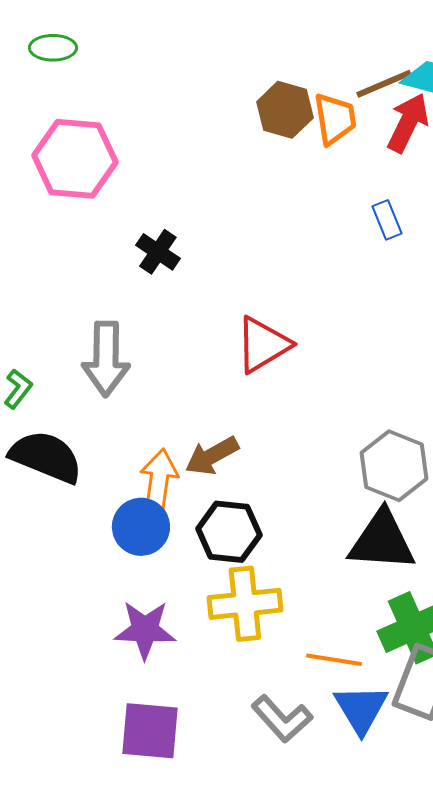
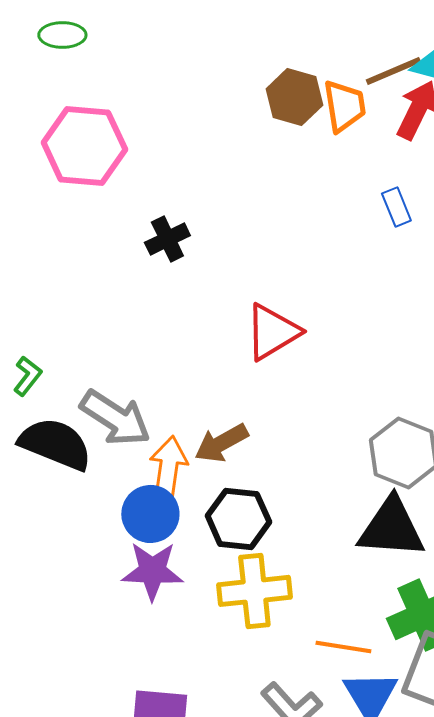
black cross: (158, 252) -> (167, 239), turned 30
gray arrow: (106, 359) -> (115, 418), moved, turned -58
purple star: (145, 630) -> (152, 571), moved

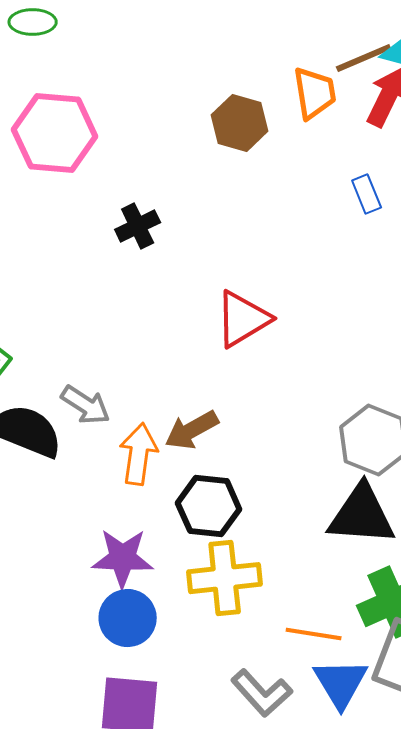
brown hexagon: (294, 97) -> (240, 123), moved
gray arrow: (115, 418) -> (86, 405), size x0.7
blue circle: (150, 514) -> (128, 618), moved

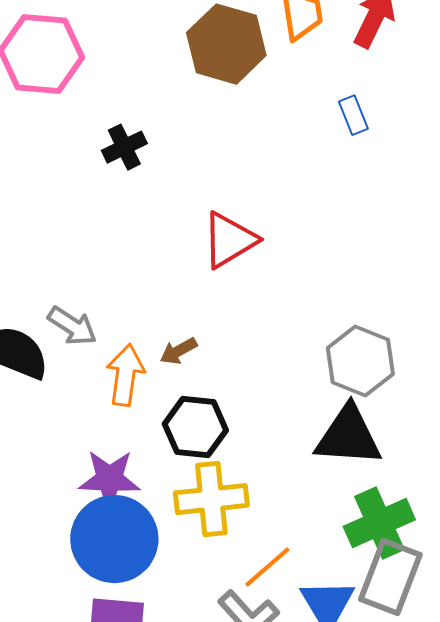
brown hexagon: (240, 123) -> (226, 44), size x1.4
brown arrow: (192, 430) -> (178, 351), size x0.7
blue circle: (128, 618) -> (114, 539), size x1.5
orange line: (314, 634) -> (267, 567), moved, turned -50

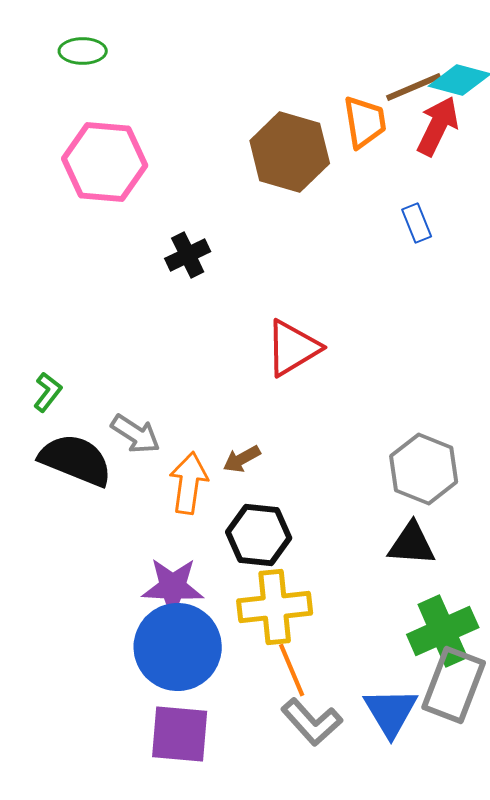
black triangle: (348, 436) -> (412, 544), size x0.7
orange line: (267, 567) -> (292, 670), moved, turned -72

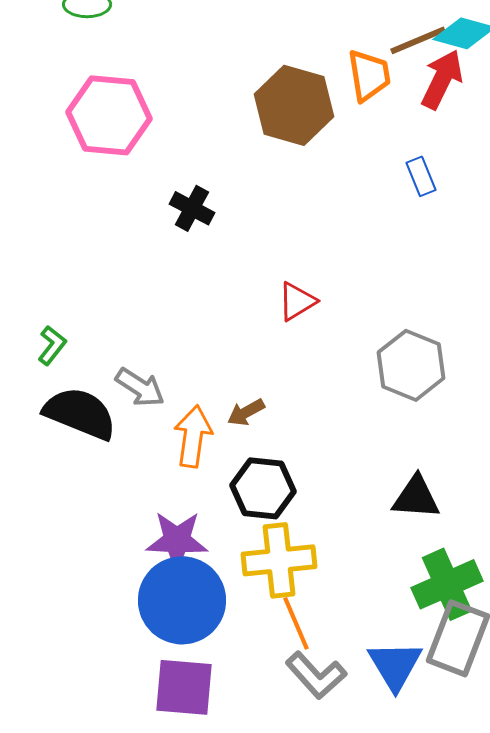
black cross: (188, 255) -> (192, 208), turned -36
red triangle: (293, 348) -> (297, 301), size x0.7
gray hexagon: (424, 469) -> (411, 365), moved

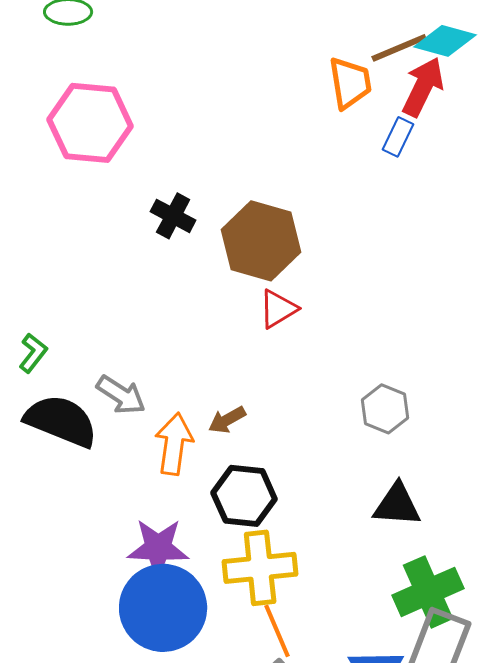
brown hexagon: (294, 105) -> (261, 241), moved
blue rectangle: (421, 176) -> (398, 137), moved, turned 48
gray hexagon: (411, 365) -> (385, 409), moved, size x0.7

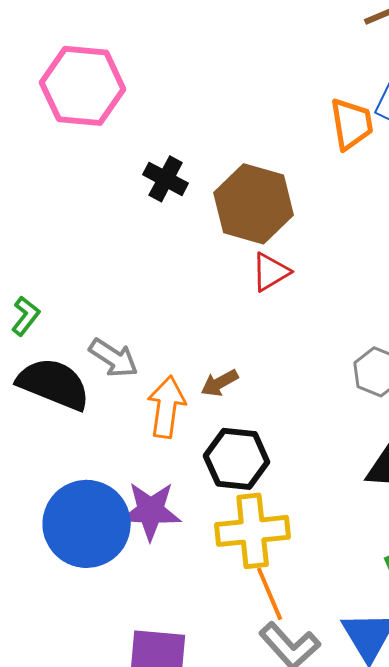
orange trapezoid: (350, 83) -> (352, 124), moved
blue circle: (163, 608) -> (87, 524), moved

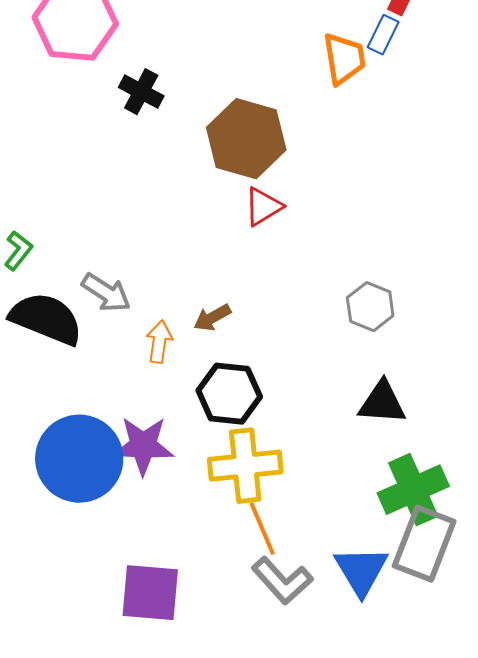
black cross: (166, 179) -> (141, 92), moved
orange arrow: (167, 407) -> (159, 342), size x0.7

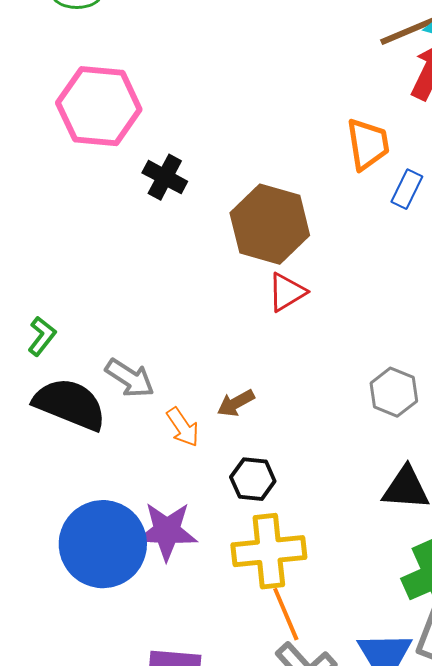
blue rectangle: (383, 35) -> (407, 189), moved
orange arrow: (159, 342) -> (183, 427), turned 138
black hexagon: (229, 394) -> (253, 479), size x0.7

